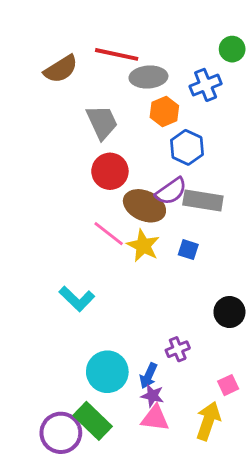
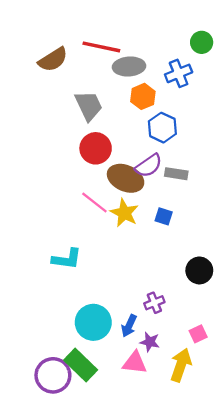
gray rectangle: (203, 200) -> (176, 174), size x0.7
cyan L-shape: (77, 299) -> (67, 259), turned -36
purple star: (152, 396) -> (150, 342), moved

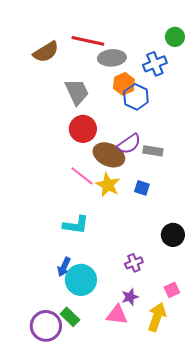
blue hexagon: (162, 128) -> (136, 97), moved
cyan L-shape: (67, 259) -> (76, 225), moved
blue arrow: (129, 326) -> (64, 267), moved
purple star: (150, 342) -> (130, 297), turned -30
green rectangle: (81, 365) -> (70, 317), size x0.7

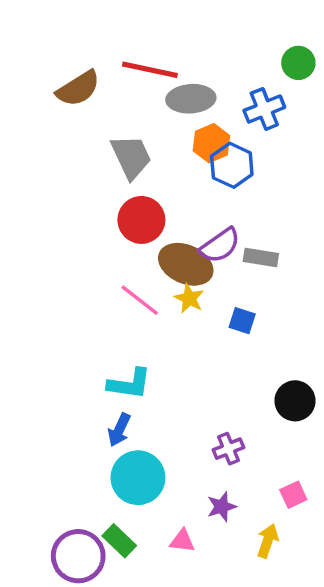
yellow star: (108, 185) -> (189, 298), moved, size x0.7
blue arrow: (64, 267) -> (119, 430), moved
pink triangle: (117, 315) -> (182, 541), moved, size x0.7
yellow arrow: (157, 317) -> (268, 541), size x0.7

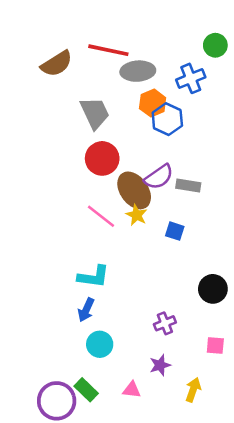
brown ellipse: (186, 264) -> (134, 190), turned 30
cyan circle: (138, 478) -> (100, 344), size x0.7
pink square: (293, 495) -> (215, 345), moved, turned 30

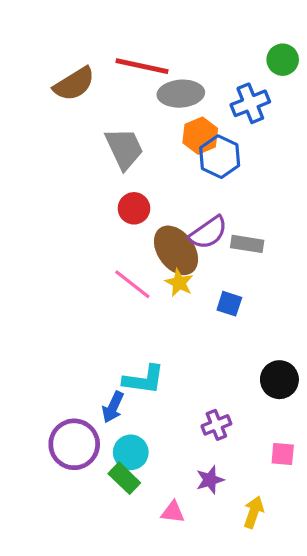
red circle: (102, 158) -> (134, 208), size x0.7
cyan L-shape: (94, 277) -> (144, 380), moved
green rectangle: (86, 390) -> (124, 478), moved
purple circle: (57, 401) -> (74, 444), moved

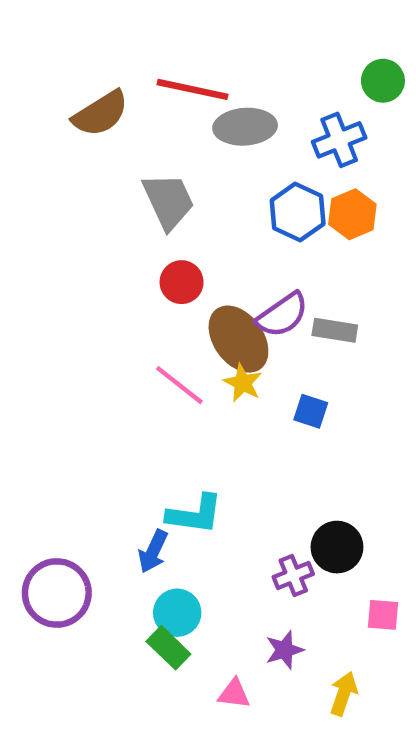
orange hexagon: (200, 136) -> (352, 214), moved
black circle: (279, 380) -> (337, 547), moved
purple circle: (74, 444) -> (57, 593), moved

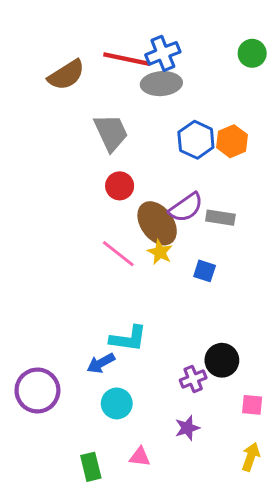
blue cross: (339, 140) -> (163, 53), moved
blue arrow: (153, 551) -> (101, 363), turned 36
green rectangle: (168, 648) -> (91, 467), moved, turned 32
pink triangle: (234, 694) -> (140, 457), moved
yellow arrow: (344, 694) -> (251, 457), moved

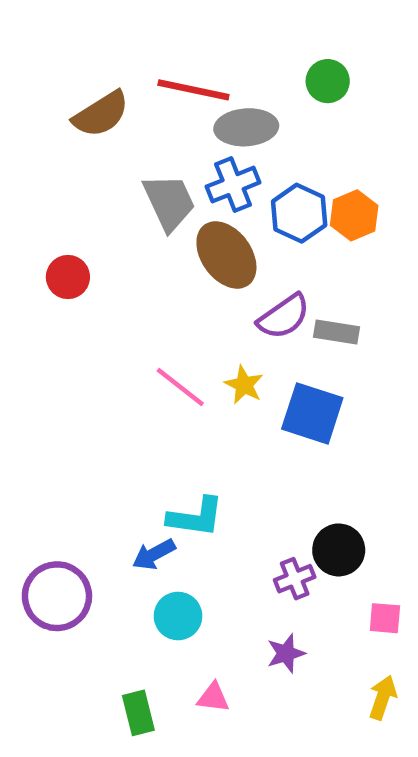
blue cross: (163, 53) -> (233, 185), moved
green circle: (252, 53) -> (328, 81), moved
red circle: (120, 186) -> (68, 277), moved
brown ellipse: (157, 223) -> (226, 255), moved
blue square: (205, 271) -> (312, 413), size x1.8

